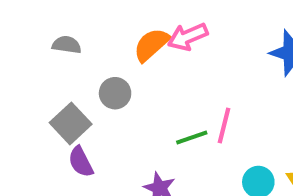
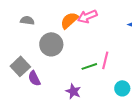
gray circle: (115, 93) -> (51, 44), size x1.5
gray square: (71, 123) -> (20, 66), moved

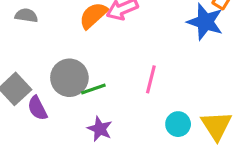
gray circle: (51, 44) -> (69, 78), moved
green line: (89, 66) -> (93, 89), moved

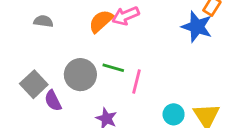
pink line: (151, 79) -> (137, 81), moved
green line: (93, 89) -> (113, 68), moved, turned 35

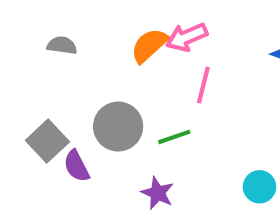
green line: (113, 68) -> (174, 137), moved, turned -35
pink line: (137, 81) -> (203, 85), moved

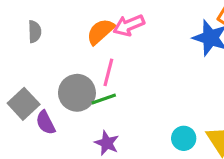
gray semicircle: (62, 45) -> (35, 32), turned 80
pink line: (203, 85) -> (108, 72), moved
green line: (174, 137) -> (104, 99), moved

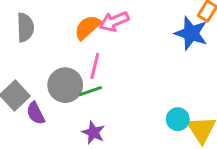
gray semicircle: (35, 32) -> (25, 27), size x1.4
cyan circle: (184, 138) -> (178, 119), moved

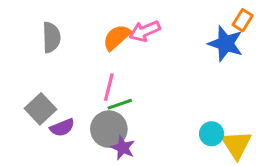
pink line: (95, 66) -> (109, 87), moved
gray circle: (65, 85) -> (109, 129), moved
purple semicircle: (36, 113) -> (62, 128), turned -85

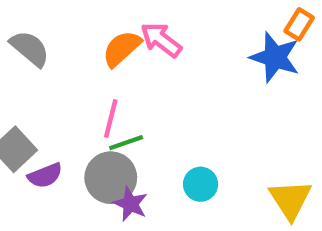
pink arrow: (145, 31) -> (161, 40), turned 60
gray semicircle: (51, 37) -> (30, 48), turned -48
cyan circle: (212, 134) -> (201, 184), moved

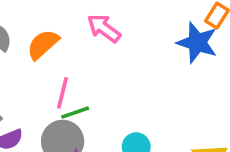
orange semicircle: (122, 48) -> (43, 44), moved

